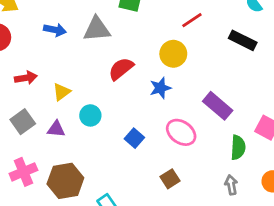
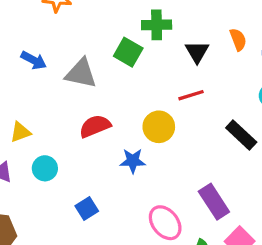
purple rectangle: (218, 106) -> (214, 202), moved
pink ellipse: (181, 132) -> (165, 223), moved

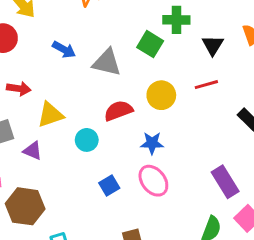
yellow circle: (159, 127) -> (161, 95), moved
yellow triangle: (20, 132) -> (50, 115), size x1.4
cyan circle: (45, 168) -> (87, 140), moved
pink ellipse: (165, 223) -> (153, 181), moved

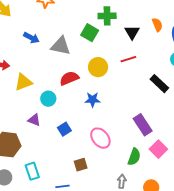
purple triangle: (33, 151) -> (34, 120), moved
pink ellipse: (153, 181) -> (100, 138), moved

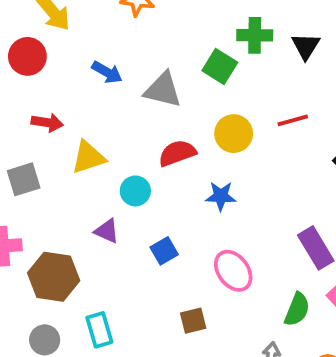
black triangle: (132, 32) -> (306, 46), moved

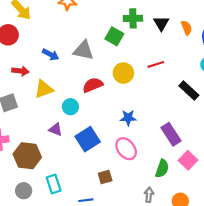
blue arrow: (107, 72) -> (51, 55), moved
blue star: (221, 196) -> (128, 118), moved
blue square: (164, 251) -> (88, 139), size x1.6

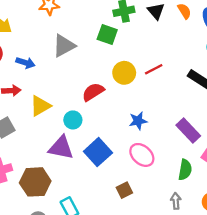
gray triangle: (83, 50) -> (64, 46), moved, turned -30
blue arrow: (51, 55) -> (25, 63), moved
red line: (156, 64) -> (154, 69), moved
purple triangle: (56, 129) -> (61, 148), size x1.6

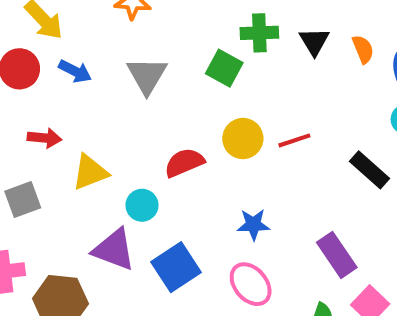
gray triangle: (64, 46) -> (147, 76), turned -40
blue arrow: (25, 63) -> (75, 71), moved

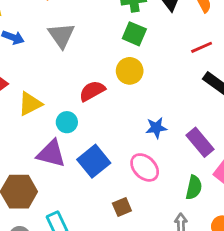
green square: (224, 68) -> (134, 34), moved
red line: (294, 140) -> (202, 47), moved
blue star: (253, 225) -> (156, 128), moved

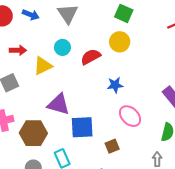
cyan circle: (67, 122) -> (62, 47), moved
blue star: (156, 128) -> (115, 85), moved
blue square: (94, 161) -> (82, 127), moved, turned 35

